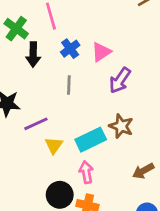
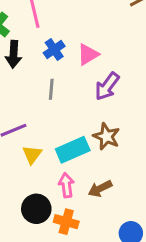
brown arrow: (143, 171) -> (100, 189), moved

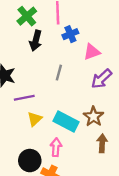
blue cross: (54, 50) -> (70, 34), moved
cyan rectangle: (73, 150) -> (66, 121), turned 40
brown arrow: (100, 189) -> (102, 143), moved, turned 108

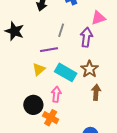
pink triangle: (92, 52) -> (98, 18), moved
purple arrow: (101, 79) -> (86, 37), moved, turned 138
purple line: (24, 98) -> (49, 50), moved

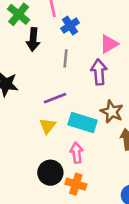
gray line: (61, 30) -> (66, 58), moved

